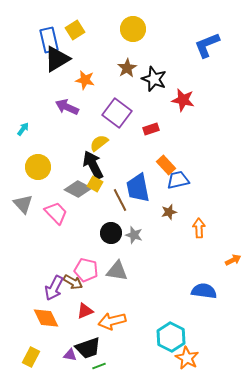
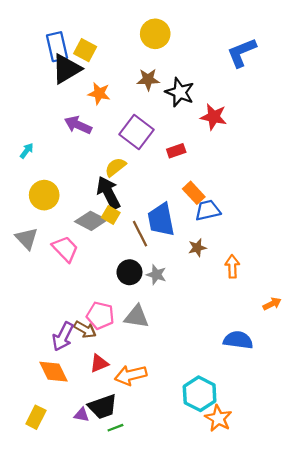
yellow square: (75, 30) -> (85, 50), moved, turned -30
brown star: (127, 68) -> (148, 79), turned 30

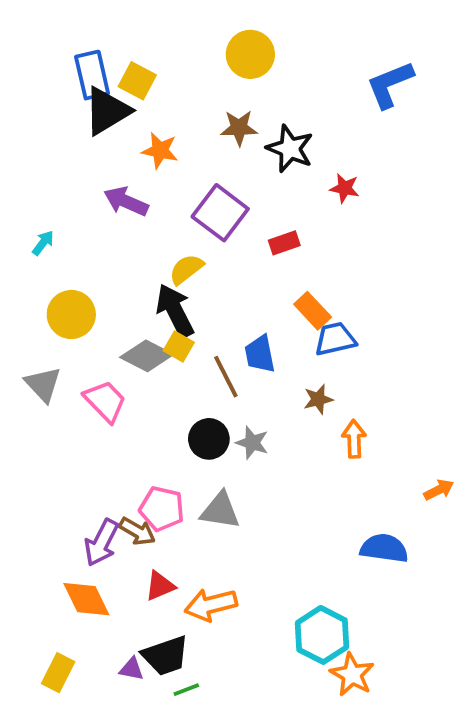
red star: (214, 117) -> (345, 188), size x0.7
blue trapezoid: (161, 220) -> (260, 354), size x0.7
orange arrow: (232, 266) -> (354, 439), moved

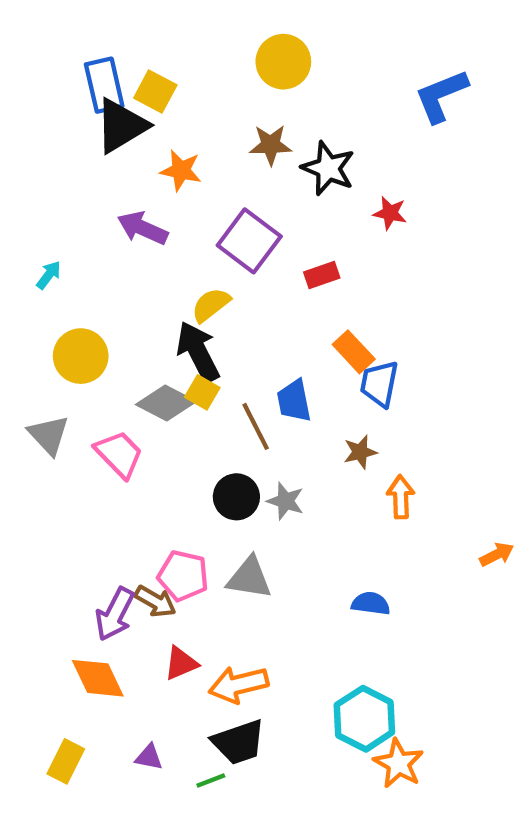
blue trapezoid: (335, 339) -> (379, 384), turned -66
blue semicircle: (384, 548) -> (371, 603), moved, size x0.7
black trapezoid: (166, 656) -> (239, 742), moved

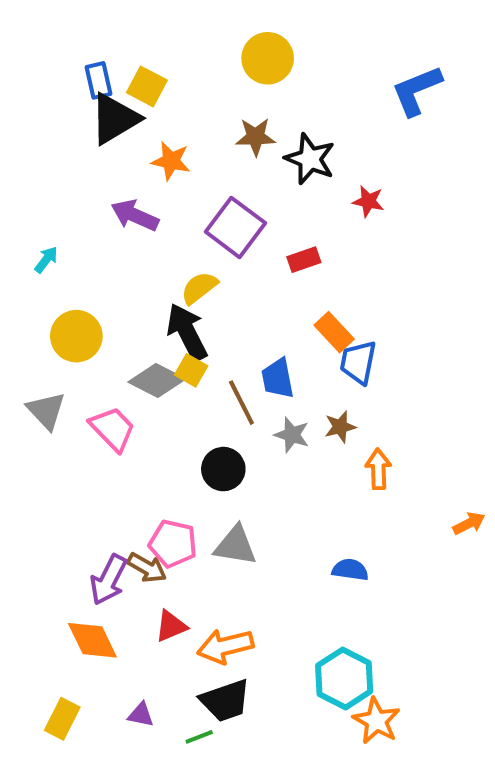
blue rectangle: (104, 85) -> (98, 80), size x0.7
gray star: (285, 501) -> (292, 435), moved

